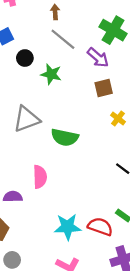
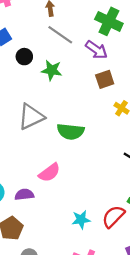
pink semicircle: (40, 177) -> (49, 173), turned 60
cyan star: (68, 227) -> (81, 220), size x0.7
red semicircle: (100, 227) -> (113, 217), turned -60

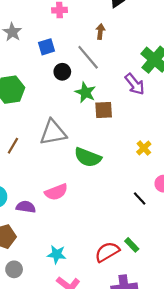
gray line: (60, 35) -> (88, 57), moved
brown square: (105, 79) -> (104, 110), moved
cyan star: (81, 220) -> (57, 254), moved

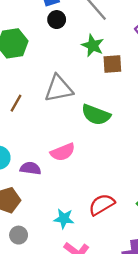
black circle: (62, 72) -> (57, 20), moved
red semicircle: (107, 252) -> (102, 205), moved

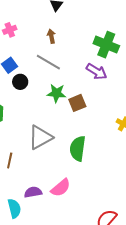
green semicircle: (96, 115) -> (78, 148), turned 95
purple semicircle: (30, 168) -> (33, 192), moved

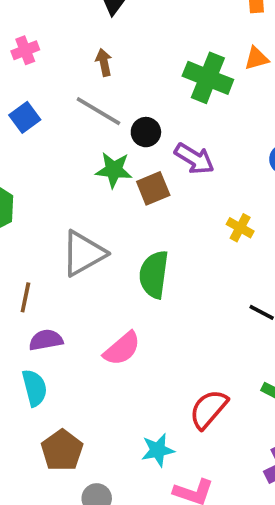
purple arrow: (97, 71) -> (194, 159), moved
black circle: (20, 82) -> (146, 132), moved
purple semicircle: (33, 192) -> (46, 340), moved

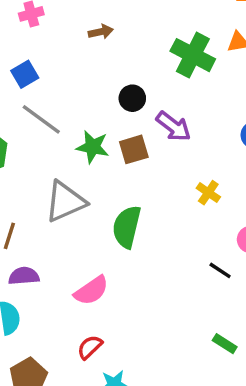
brown arrow: (104, 62) -> (101, 32), turned 85
gray line: (98, 111) -> (41, 119), moved
green star: (114, 170) -> (93, 147), moved
red semicircle: (209, 409) -> (90, 347), moved, size x0.7

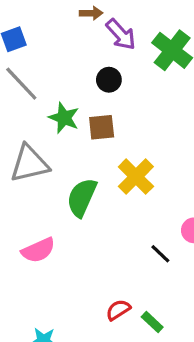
purple arrow: (173, 126) -> (121, 34), moved
yellow cross: (208, 193) -> (136, 177), moved, size x1.6
red semicircle: (90, 347) -> (118, 310), moved

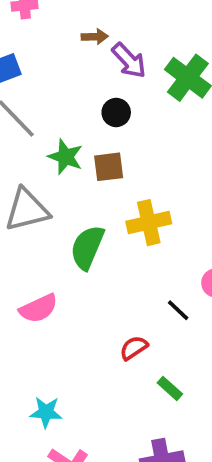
yellow cross: (136, 177) -> (149, 223), turned 33
red semicircle: (118, 310) -> (134, 348), moved

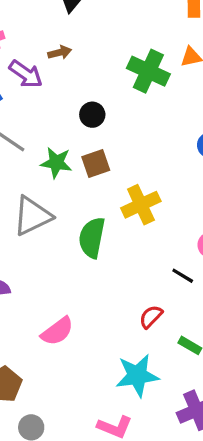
purple arrow: (129, 60) -> (26, 74), moved
pink semicircle: (39, 308) -> (57, 331), moved
cyan star: (46, 412) -> (137, 375), moved, size x1.5

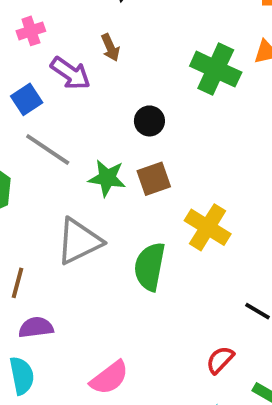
brown arrow: (60, 52) -> (110, 48), turned 80
yellow cross: (141, 205) -> (208, 227), turned -33

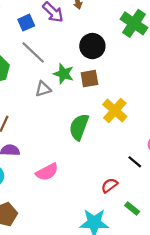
black circle: (149, 121) -> (92, 46), size x1.5
gray triangle: (79, 241) -> (43, 89), moved, size x0.6
pink semicircle: (109, 378) -> (47, 172), moved

